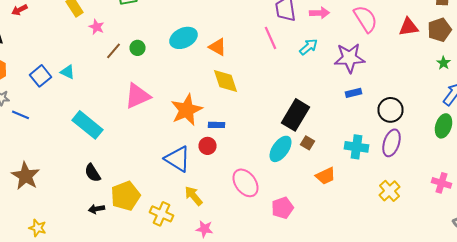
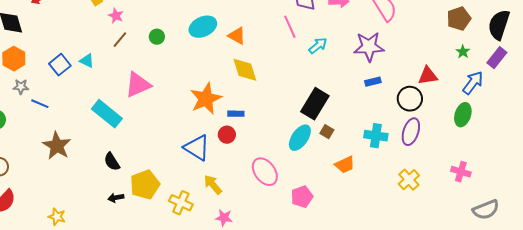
red triangle: (408, 27) -> (428, 76), moved
cyan arrow: (308, 47) -> (318, 46), moved
brown line: (114, 51) -> (120, 40), moved
pink triangle: (138, 96) -> (138, 85), moved
brown star: (26, 176) -> (57, 146), moved

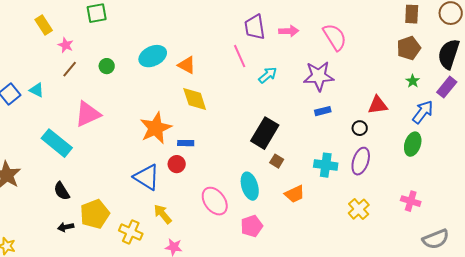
black circle: (410, 99) -> (360, 128), size x0.6
cyan ellipse: (300, 138) -> (250, 186), moved, turned -52

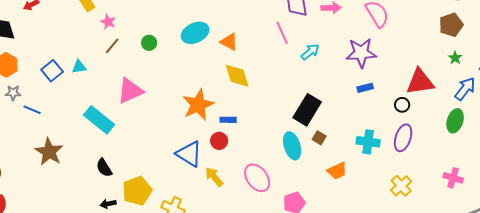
cyan triangle: (37, 90) -> (79, 67), turned -35
red triangle: (378, 105) -> (420, 82), size x1.4
cyan ellipse: (250, 186) -> (292, 146), moved
yellow arrow: (163, 214) -> (214, 177), moved

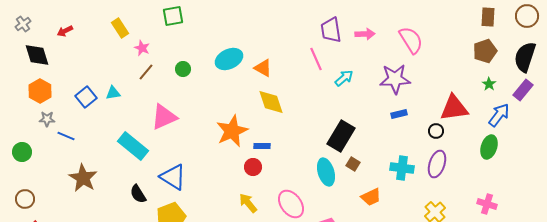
blue triangle: (189, 154) -> (173, 177), moved

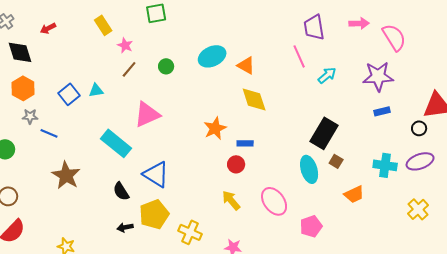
pink arrow: (365, 34) -> (359, 23), moved
orange star: (232, 131) -> (215, 128), size x0.7
purple ellipse: (437, 164) -> (420, 161), turned 52

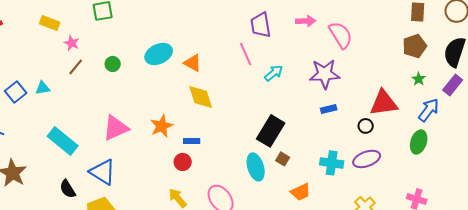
yellow rectangle: (103, 25) -> (50, 23), turned -36
pink triangle: (147, 114) -> (116, 128), moved

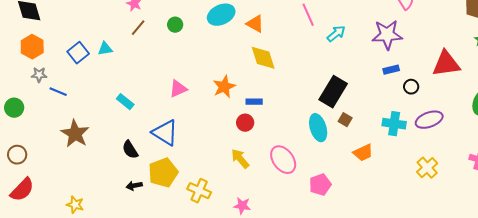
black circle: (366, 126) -> (411, 87), moved
pink triangle: (116, 128) -> (178, 89), size x0.7
cyan rectangle: (63, 141) -> (125, 102), size x0.6

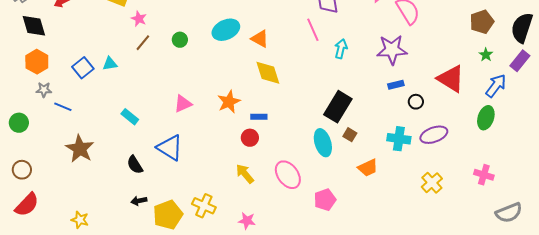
cyan arrow: (336, 34) -> (341, 49), turned -36
red triangle: (446, 64) -> (451, 79), turned 40
yellow pentagon: (163, 173) -> (168, 215), moved

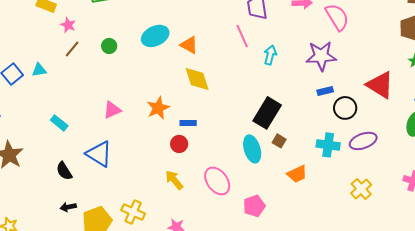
black circle: (416, 102) -> (345, 108), size x1.5

